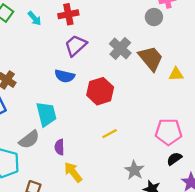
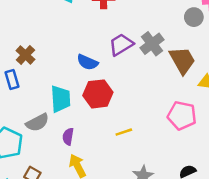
purple trapezoid: (76, 46) -> (121, 45), moved
red hexagon: (100, 91) -> (98, 94), moved
pink pentagon: (169, 132) -> (182, 116), moved

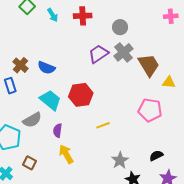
gray circle: (194, 17) -> (120, 27), moved
blue semicircle: (87, 62) -> (46, 68), moved
cyan trapezoid: (61, 99) -> (50, 100), turned -45

